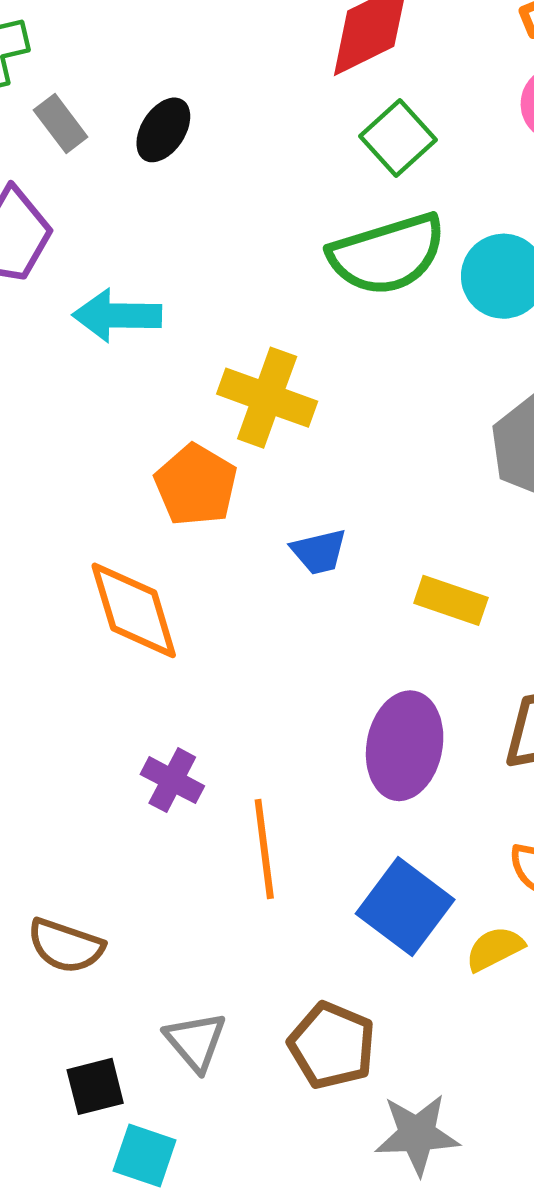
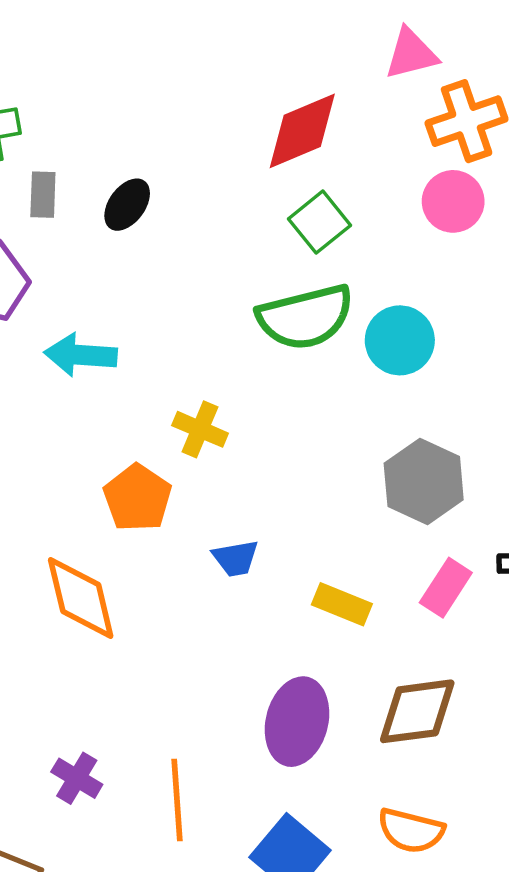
gray rectangle: (61, 124) -> (43, 195), turned 36
yellow cross: (267, 398) -> (200, 429), size x0.7
purple cross: (172, 780) -> (77, 778), moved

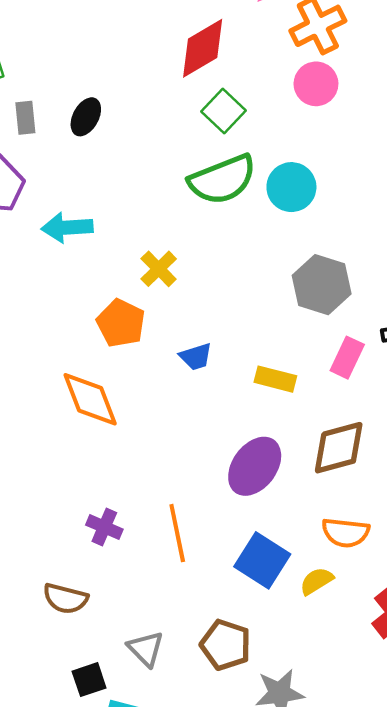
yellow cross: (200, 429) -> (159, 269), turned 30
purple ellipse: (297, 722) -> (255, 466), turned 30

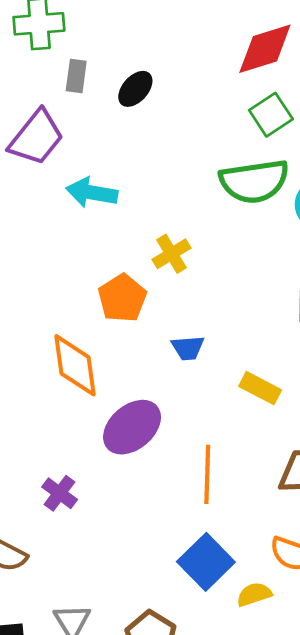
purple ellipse: (255, 466) -> (132, 427), moved
orange line: (177, 533) -> (207, 474), moved

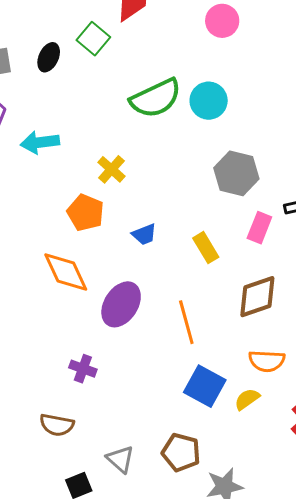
green square: (271, 115) -> (93, 39), moved
yellow rectangle: (260, 388) -> (206, 248), turned 48

